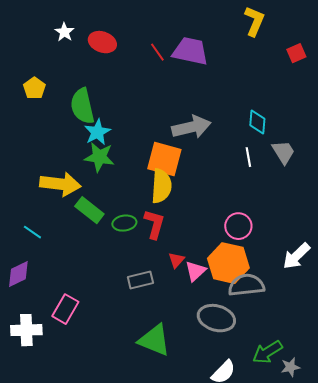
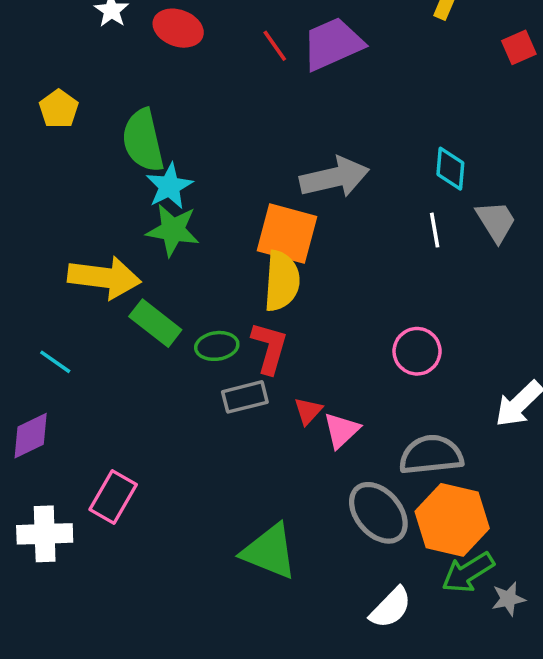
purple trapezoid: (190, 51) -> (333, 44), turned -36
orange hexagon: (228, 263) -> (452, 520), moved
gray rectangle: (140, 280) -> (245, 397), moved
gray ellipse: (216, 318) -> (378, 513), turned 33

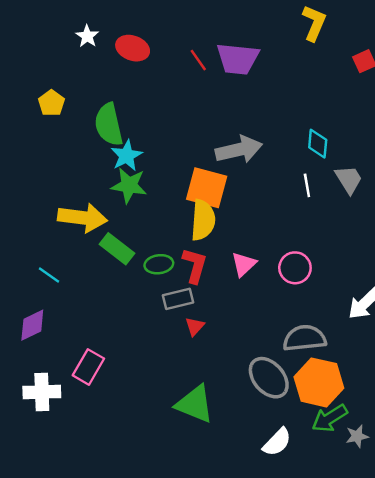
purple trapezoid: (333, 44) -> (238, 59), turned -150
red triangle: (308, 411) -> (195, 326), moved
pink triangle: (341, 430) -> (244, 264), moved

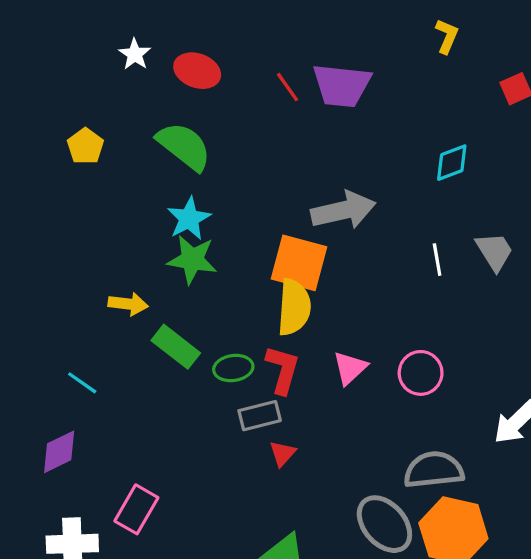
yellow L-shape: (314, 23) -> (447, 36), size x0.7
green semicircle: (109, 125) -> (184, 146), moved, turned 141
cyan diamond: (318, 144) -> (452, 163), moved, turned 64
yellow arrow: (82, 218) -> (128, 304), size x0.6

